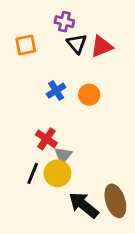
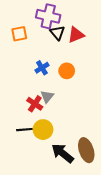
purple cross: (64, 22) -> (48, 16), size x1.6
gray triangle: (63, 155) -> (47, 97), moved
black line: (33, 173) -> (24, 130), turned 63

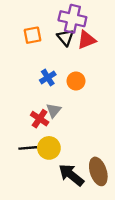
purple cross: (48, 16) -> (72, 19), moved
orange square: (19, 34) -> (33, 35), moved

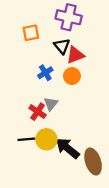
black triangle: (65, 38) -> (62, 46), moved
red triangle: (87, 40) -> (75, 55), moved
black arrow: (71, 175) -> (68, 148), moved

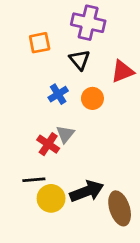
red triangle: (75, 55) -> (122, 71), moved
yellow circle: (46, 139) -> (51, 198), moved
black arrow: (68, 148) -> (87, 191), turned 120

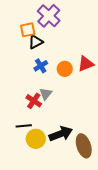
purple cross: (88, 23) -> (49, 16), moved, turned 30
black triangle: (80, 60) -> (36, 42), moved, turned 42
red triangle: (122, 71) -> (86, 64), moved

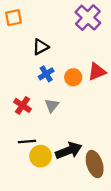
purple cross: (49, 16) -> (88, 18), moved
orange square: (28, 30) -> (13, 18), moved
red cross: (34, 101) -> (23, 105), moved

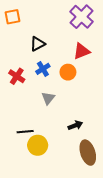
red triangle: (97, 72) -> (82, 51), moved
red cross: (23, 105) -> (17, 76), moved
black arrow: (69, 151) -> (75, 125), moved, size x0.6

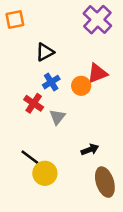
red triangle: (82, 51) -> (97, 73), moved
red cross: (17, 76) -> (34, 103), moved
black line: (25, 132) -> (30, 157), turned 42

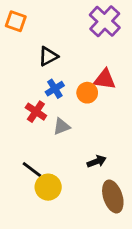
orange square: (15, 20) -> (16, 21), turned 30
red triangle: (97, 73) -> (105, 79), turned 30
gray triangle: (57, 117) -> (62, 126), turned 30

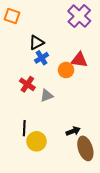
blue cross: (55, 89) -> (42, 58), moved
black arrow: (97, 161) -> (73, 131), moved
black line: (32, 170) -> (24, 128), turned 56

